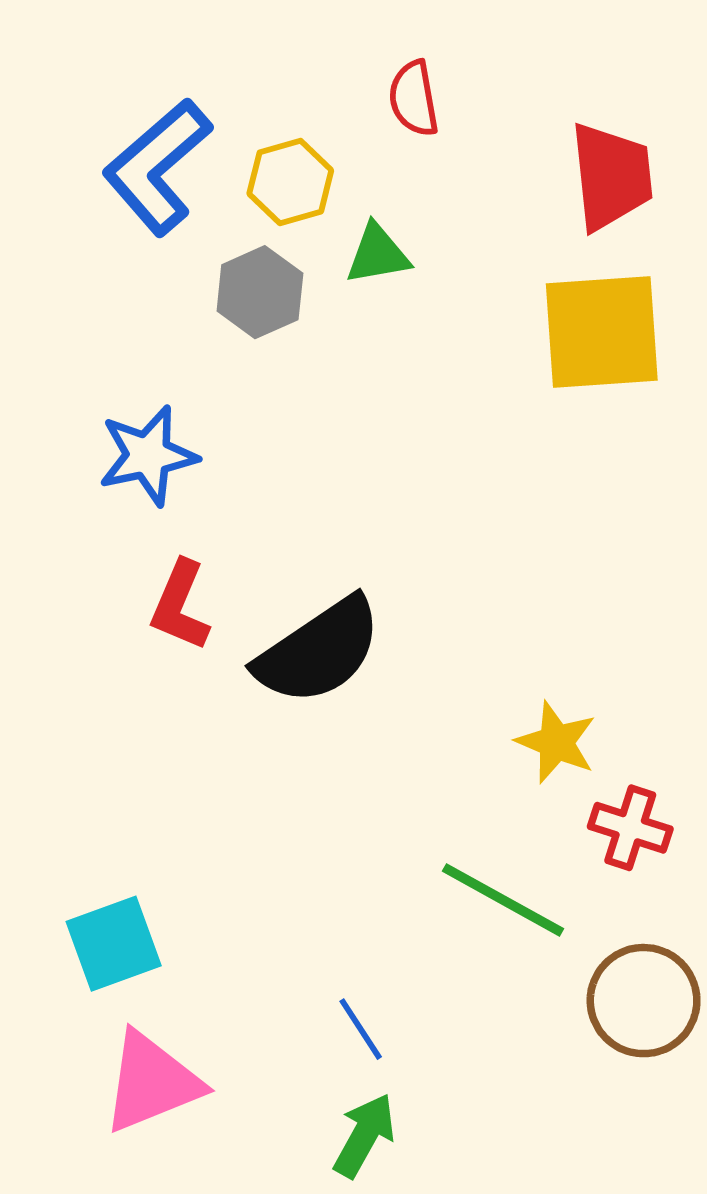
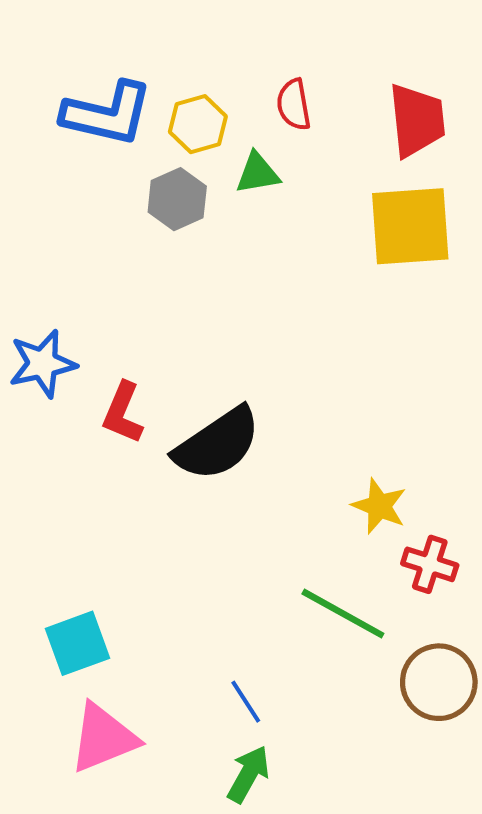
red semicircle: (414, 98) -> (294, 105), moved
blue L-shape: (157, 167) -> (107, 114), turned -126
blue star: (148, 456) -> (43, 364), moved

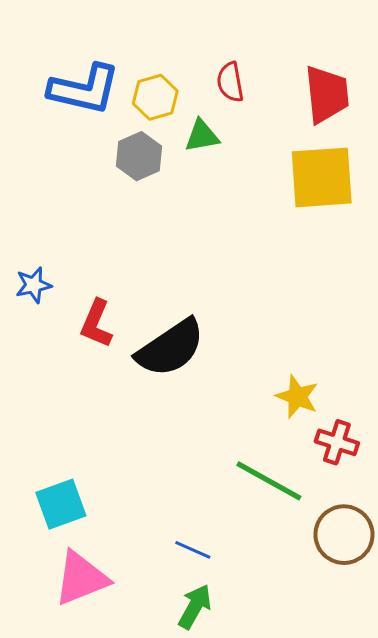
blue star: (43, 364) -> (33, 285), size x0.7
blue line: (246, 702) -> (193, 550), turned -33

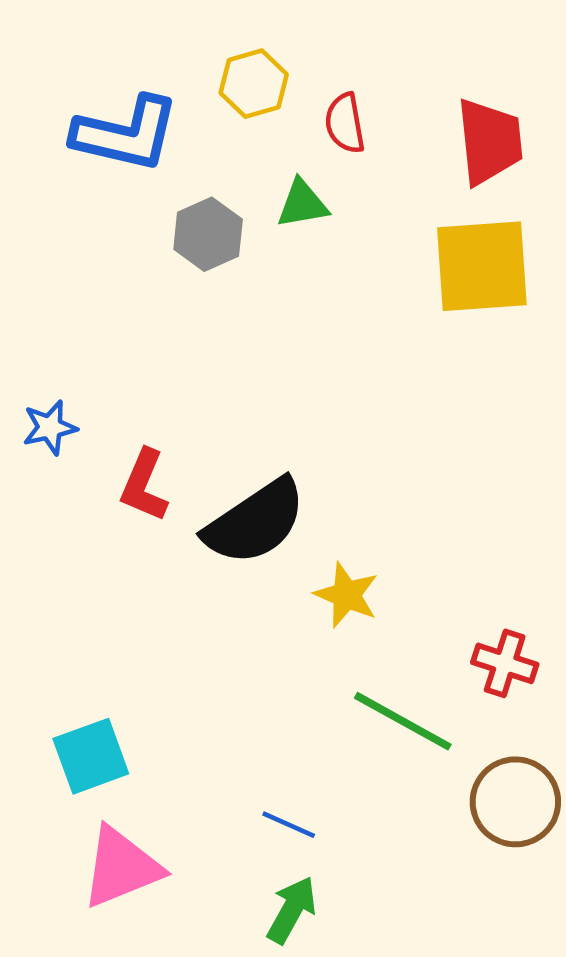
yellow hexagon: (155, 97) -> (254, 84), moved
yellow star: (297, 397) -> (346, 595), moved

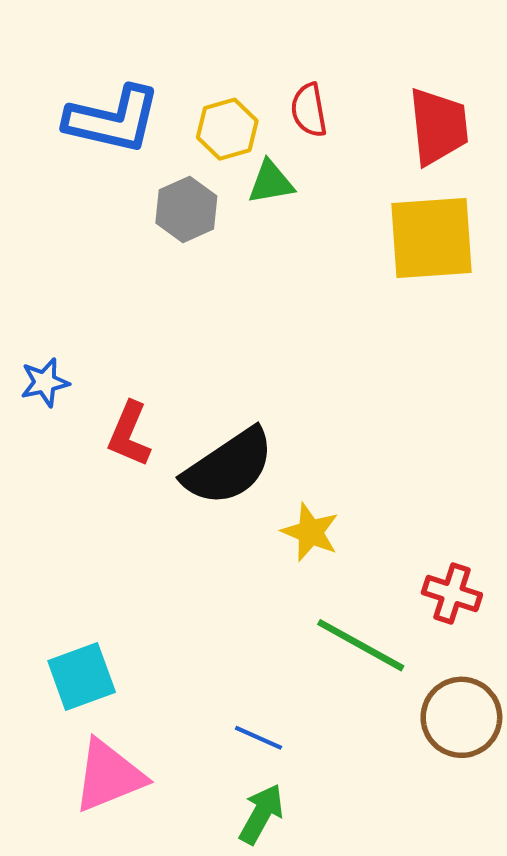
yellow hexagon: (254, 84) -> (227, 129), moved

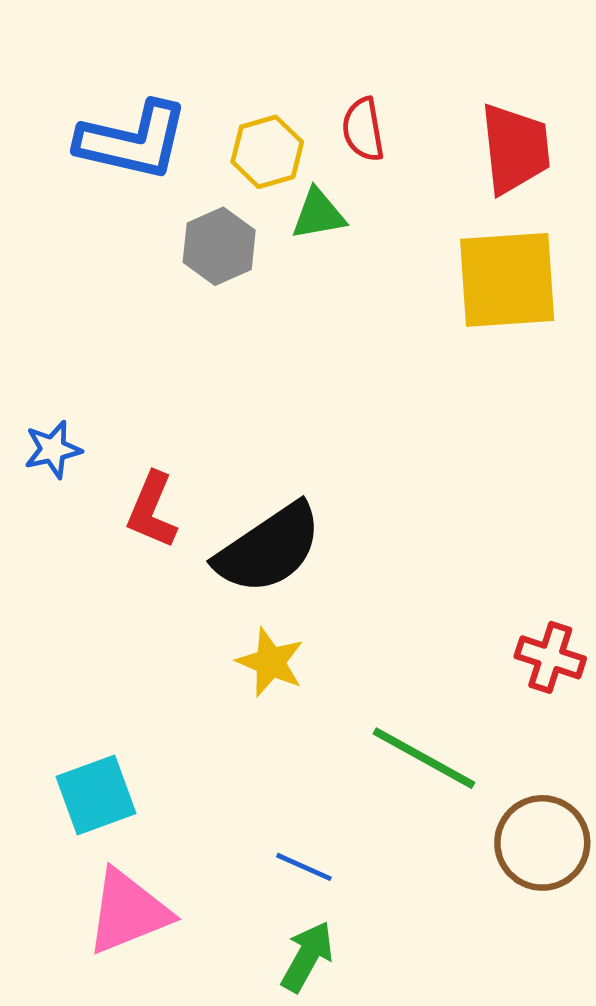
yellow star: (310, 532) -> (270, 662), moved
red cross: (452, 593) -> (550, 657), moved

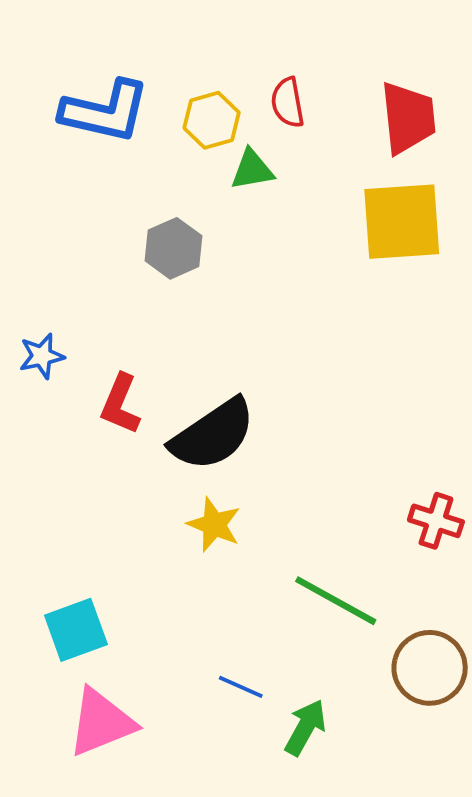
gray hexagon: (219, 246) -> (174, 248), moved
green arrow: (307, 957) -> (305, 727), moved

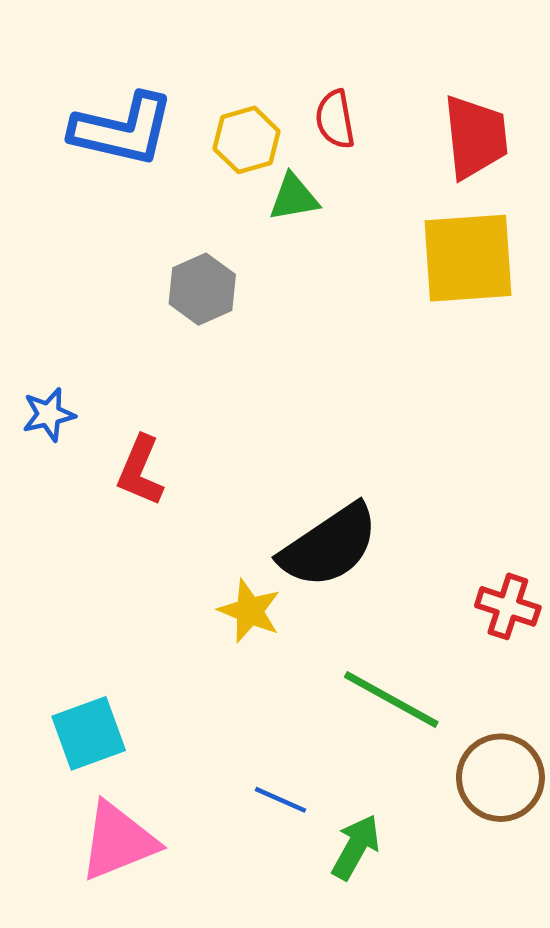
black semicircle: (213, 435) -> (329, 546), moved

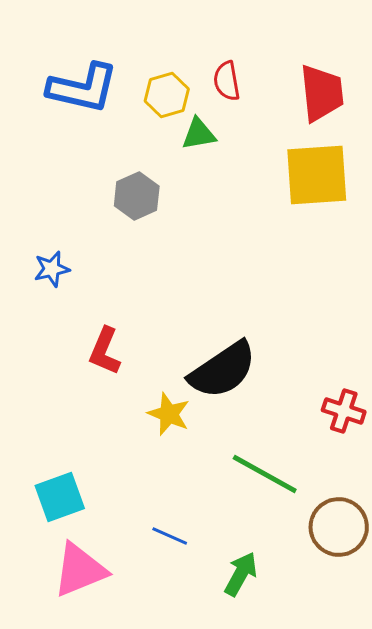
blue star: (49, 415) -> (52, 269), moved
red L-shape: (140, 471) -> (105, 351), moved
blue line: (280, 800) -> (170, 536), moved

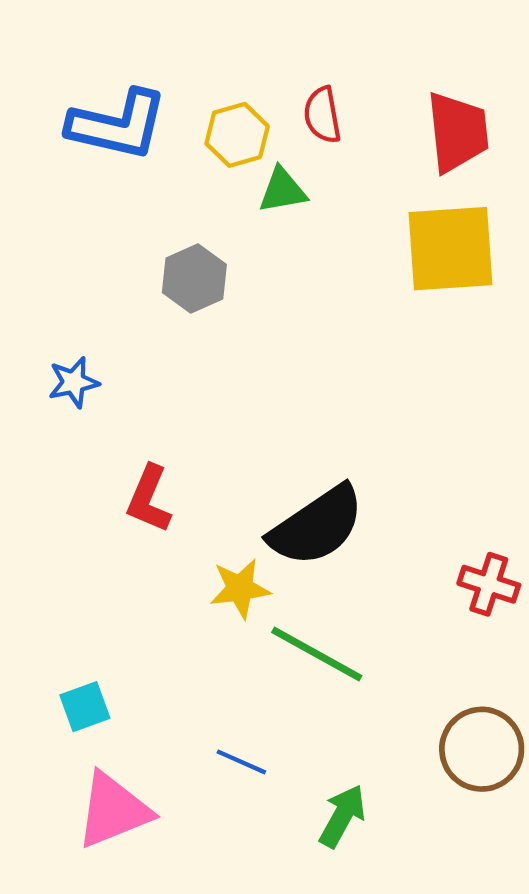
yellow star: (169, 414) -> (240, 588), turned -30
green line: (265, 474) -> (317, 654), moved
cyan square: (60, 497) -> (85, 707), size x0.7

